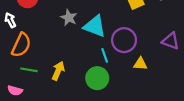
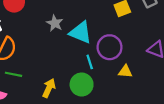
yellow arrow: (58, 71) -> (49, 88), moved

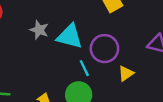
yellow triangle: (125, 71) -> (126, 73), turned -32

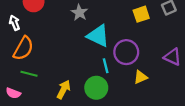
gray star: (39, 30) -> (79, 13), moved

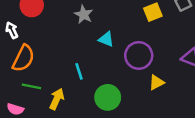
cyan triangle: (98, 36) -> (106, 39), size x0.6
cyan line: (106, 66) -> (79, 71), moved
yellow arrow: (64, 90) -> (57, 99), moved

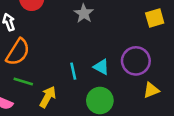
cyan triangle: (106, 39) -> (101, 67), moved

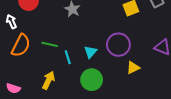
cyan triangle: (101, 67) -> (90, 52), turned 48
green line: (23, 81) -> (50, 44), moved

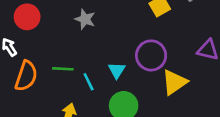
yellow triangle: (133, 68) -> (174, 82), size x1.5

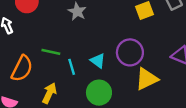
cyan triangle: (117, 70) -> (98, 61), turned -35
orange semicircle: (26, 76) -> (22, 69), moved

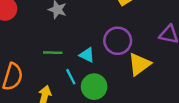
green line: (51, 52) -> (53, 53), moved
cyan line: (72, 67) -> (71, 77), moved

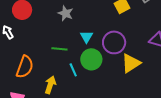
cyan triangle: (87, 55) -> (86, 37), moved, turned 32
green circle: (94, 87) -> (91, 59), moved

